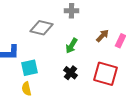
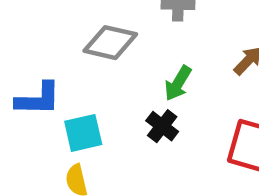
black cross: (70, 73) -> (162, 126), moved

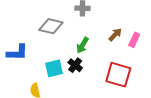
cyan square: (83, 133) -> (54, 68), moved

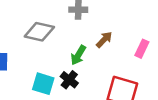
brown arrow: (115, 35) -> (104, 40), moved
cyan square: (54, 68) -> (43, 84), turned 30

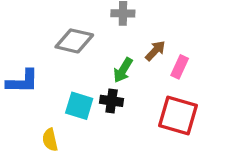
pink rectangle: (142, 49) -> (180, 67), moved
black cross: (69, 80) -> (112, 101), turned -30

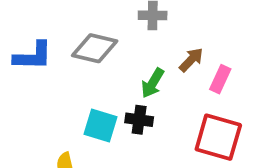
blue L-shape: (22, 81) -> (33, 56), moved

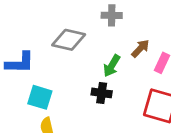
blue L-shape: (33, 56) -> (20, 63), moved
cyan square: (100, 126) -> (40, 97), moved

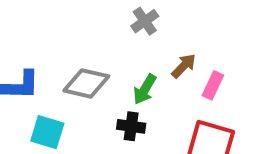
gray cross: (112, 15) -> (145, 21), turned -36
gray diamond: (69, 40) -> (86, 83), moved

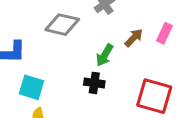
gray diamond: (86, 83) -> (62, 25), moved
pink rectangle: (213, 85) -> (164, 33), moved

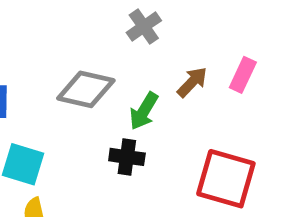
gray diamond: (62, 25) -> (86, 89), moved

